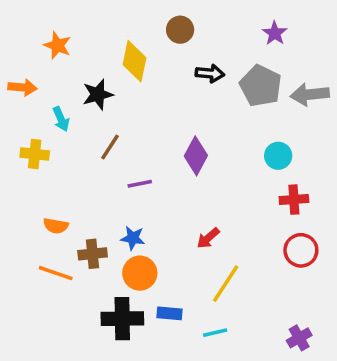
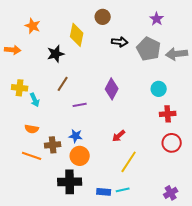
cyan arrow: (61, 119) -> (35, 100), moved
blue rectangle: (170, 313) -> (104, 192), moved

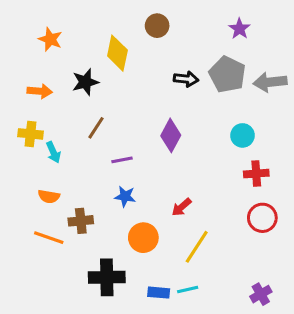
black arrow: (120, 42) -> (186, 79), moved
orange arrow: (13, 50) -> (40, 91), moved
blue star: (76, 136) -> (125, 196), moved
orange circle: (80, 156) -> (143, 238), moved

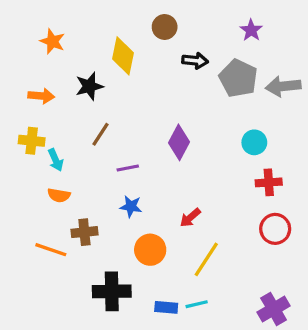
black arrow: (186, 79) -> (195, 61), moved
orange semicircle: (49, 196) -> (59, 195), moved
purple cross: (261, 294) -> (274, 309), size x1.4

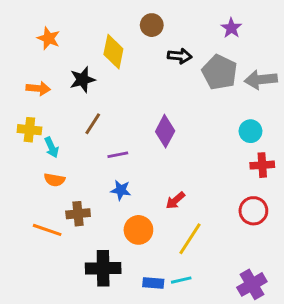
cyan circle: (254, 142) -> (250, 131), moved
red cross: (269, 182) -> (262, 165), moved

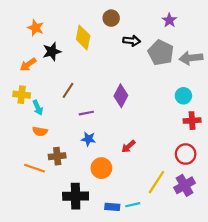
black star: (82, 80) -> (52, 52), moved
orange arrow: (38, 88) -> (28, 64), turned 140
yellow line: (190, 239) -> (156, 182), moved
purple cross: (252, 284) -> (184, 185), moved

